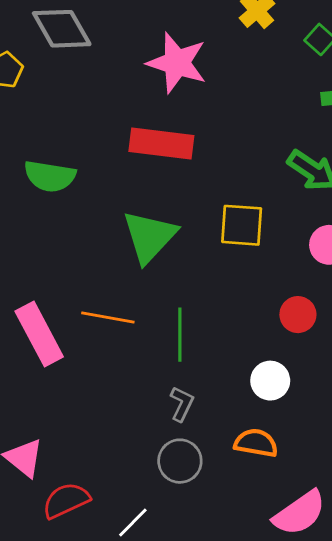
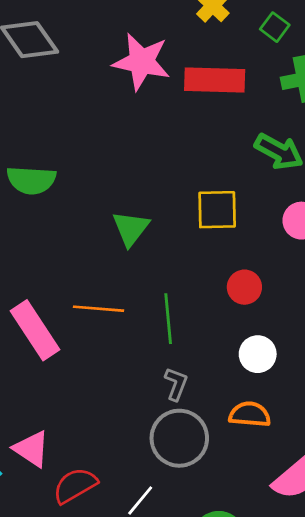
red rectangle: (161, 144) -> (215, 80), moved
green triangle: (149, 236) -> (131, 228), size x0.7
red circle: (298, 315) -> (244, 287), moved
gray circle: (180, 461) -> (179, 438), size x1.4

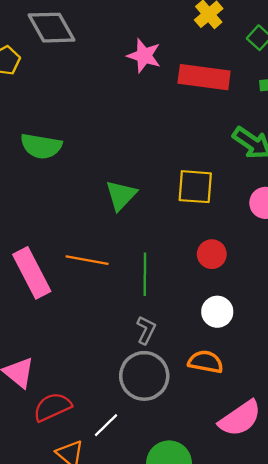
pink star: (142, 62) -> (144, 56), size x0.7

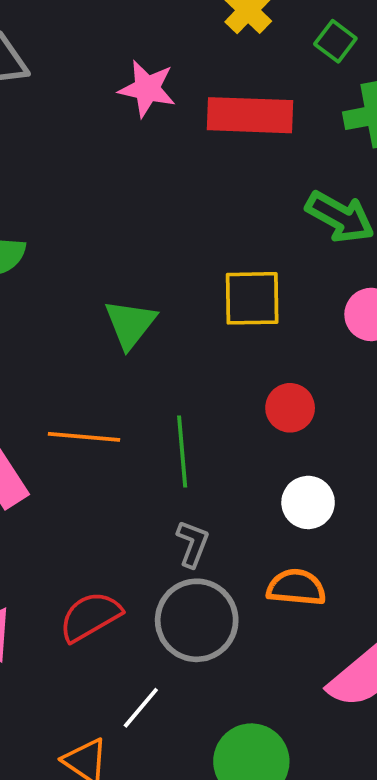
red semicircle: (52, 407) -> (90, 616), moved

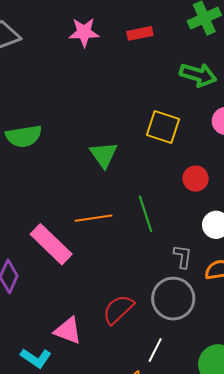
red rectangle: (250, 115) -> (140, 33), size x0.6
yellow square: (252, 298) -> (163, 127), turned 32
gray L-shape: (193, 544) -> (183, 257), moved

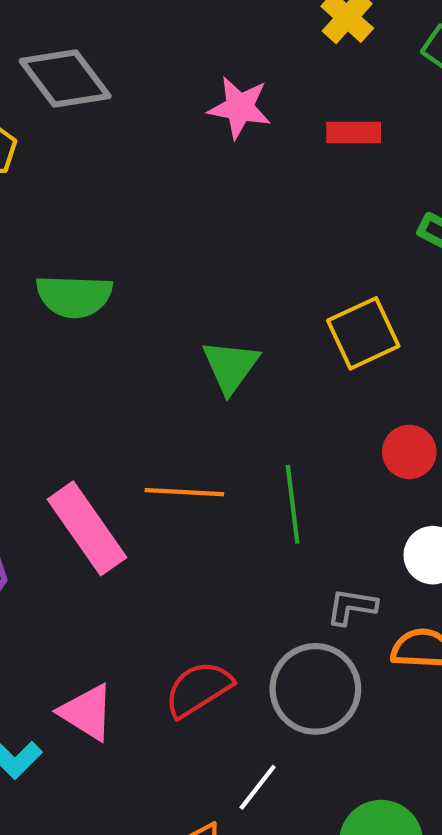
yellow square: (163, 127) -> (363, 333), turned 36
gray L-shape: (183, 257) -> (352, 607), turned -100

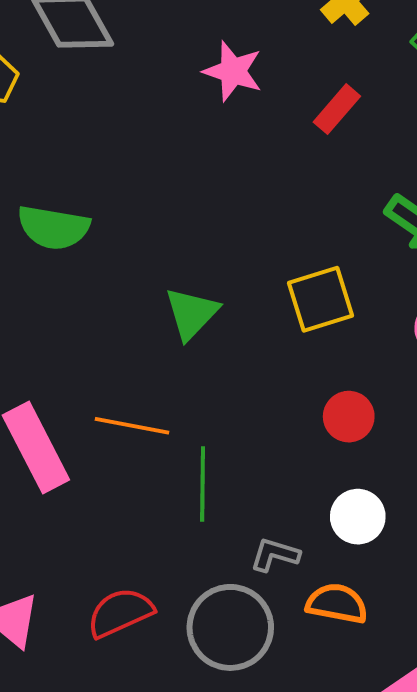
red rectangle: (354, 132) -> (337, 109), turned -57
green line: (293, 504) -> (203, 484), moved

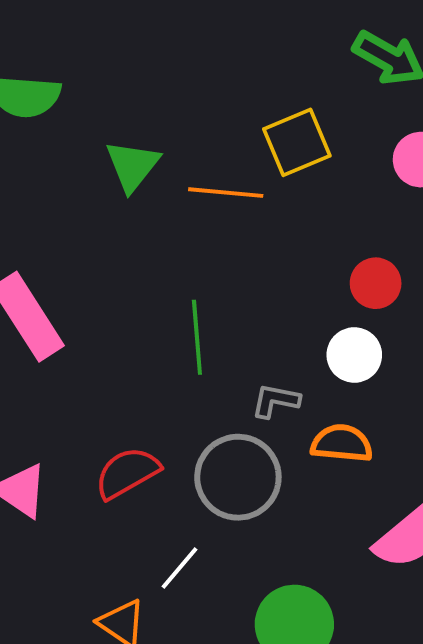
green triangle: (192, 313) -> (132, 166), moved
red circle: (349, 417) -> (376, 283), moved
orange line: (132, 426) -> (226, 193), moved

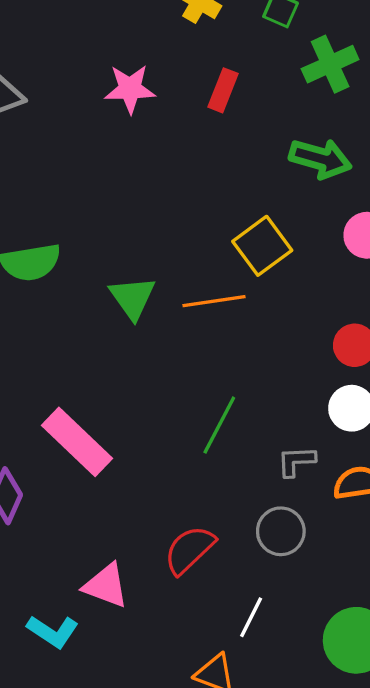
green line: (197, 337) -> (219, 425), turned 46
gray circle: (238, 477) -> (281, 531), size x0.7

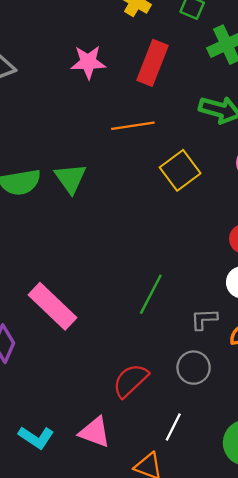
red rectangle: (223, 90) -> (153, 63), size x1.5
green triangle: (132, 298) -> (71, 178), moved
orange line: (214, 301) -> (133, 126), moved
pink triangle: (106, 586) -> (95, 432), moved

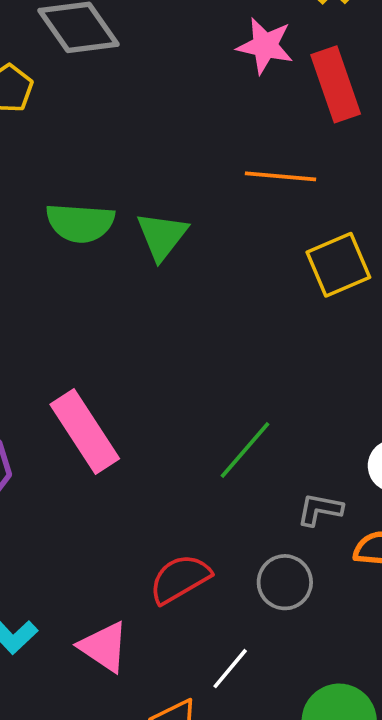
pink star: (88, 62) -> (265, 46), moved
red rectangle: (153, 63) -> (336, 84), turned -54

